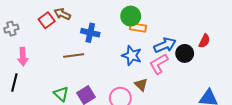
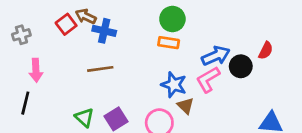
orange rectangle: (138, 27) -> (169, 43), moved
blue cross: (90, 33) -> (104, 31), moved
blue star: (132, 56) -> (174, 85), moved

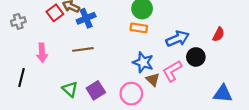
blue cross: (104, 31) -> (86, 18), turned -36
black circle: (241, 66) -> (196, 57), moved
pink arrow: (36, 70) -> (42, 53), moved
pink L-shape: (208, 79) -> (172, 71), moved

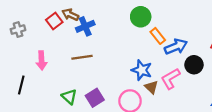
orange rectangle: (139, 28) -> (158, 36), moved, turned 42

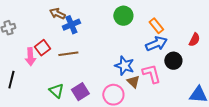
red square: (54, 21) -> (42, 48), moved
orange rectangle: (158, 36) -> (156, 26), moved
pink L-shape: (171, 79) -> (151, 74), turned 105

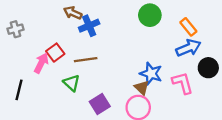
pink arrow: (30, 57) -> (41, 63), turned -150
brown triangle: (133, 82) -> (142, 88), moved
green triangle: (56, 91) -> (72, 83), moved

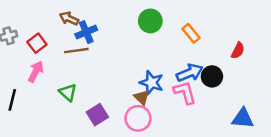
blue arrow: (188, 48) -> (190, 73), moved
red square: (55, 53) -> (37, 43), moved
brown line: (86, 60) -> (76, 51), moved

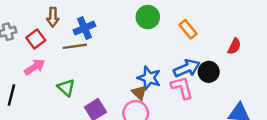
brown arrow: (69, 18) -> (53, 17), moved, turned -114
pink arrow: (36, 71) -> (35, 67), turned 30

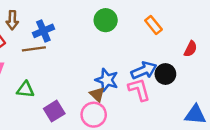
orange rectangle: (188, 29) -> (153, 25), moved
green triangle: (66, 88) -> (25, 90), turned -36

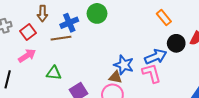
green circle: (106, 20) -> (97, 13), moved
black circle: (165, 74) -> (176, 43), moved
brown triangle: (97, 94) -> (116, 77), turned -32

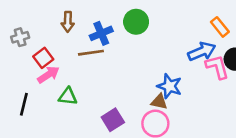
red square: (28, 32) -> (43, 58), moved
blue arrow: (156, 57) -> (202, 51), moved
green triangle: (54, 73) -> (68, 97), moved
pink L-shape: (152, 73) -> (217, 67), moved

